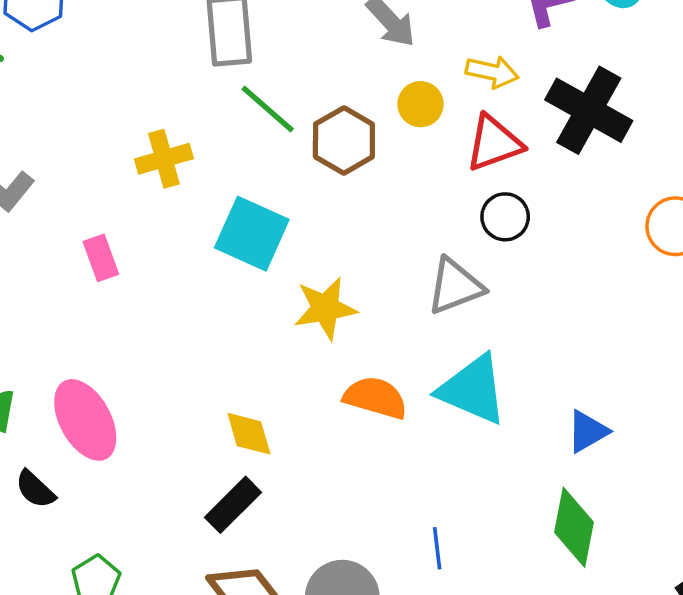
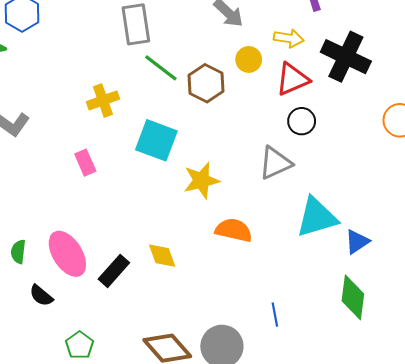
pink rectangle: (101, 258) -> (85, 163), moved
cyan triangle: (473, 390) -> (317, 217), moved, turned -36
black rectangle: (233, 505) -> (114, 271), moved

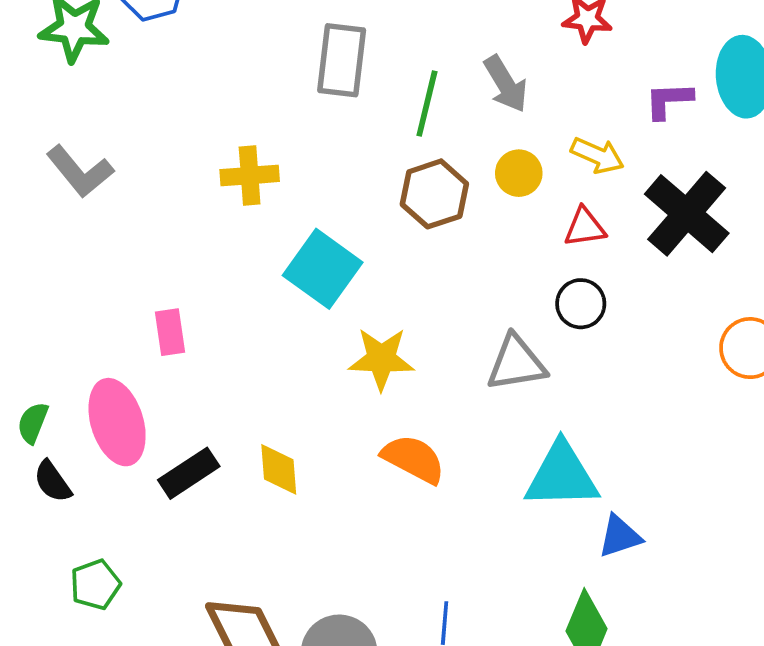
green line: (161, 68) -> (427, 104), moved, turned 51
red triangle: (292, 79) -> (585, 227), size x0.7
pink rectangle: (85, 163) -> (170, 332), moved
green semicircle: (18, 252) -> (33, 423), moved

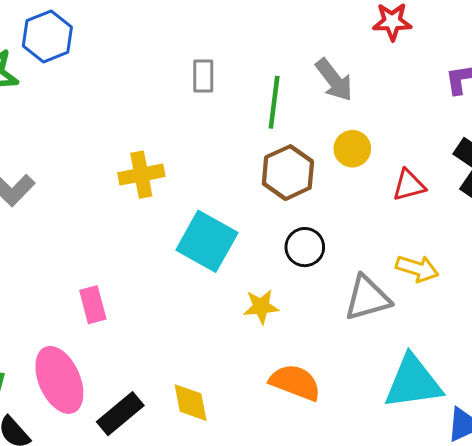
gray rectangle: (342, 60) -> (203, 76), size x0.6
yellow arrow: (597, 155) -> (417, 269), moved
black circle: (581, 304) -> (305, 247), moved
yellow star: (381, 359) -> (261, 307), size x0.7

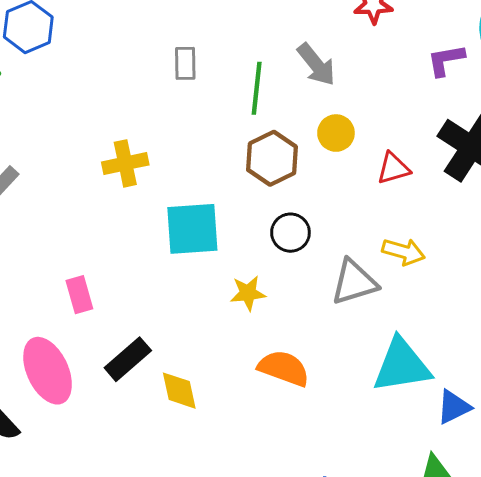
cyan square: (207, 241) -> (192, 229), turned -32
black rectangle: (120, 414) -> (128, 359), moved

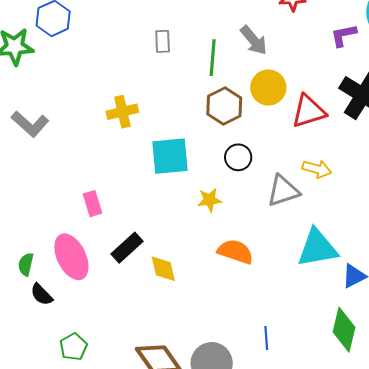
yellow circle: (336, 133) -> (268, 88), size x1.4
red triangle: (393, 168) -> (309, 111), size x1.5

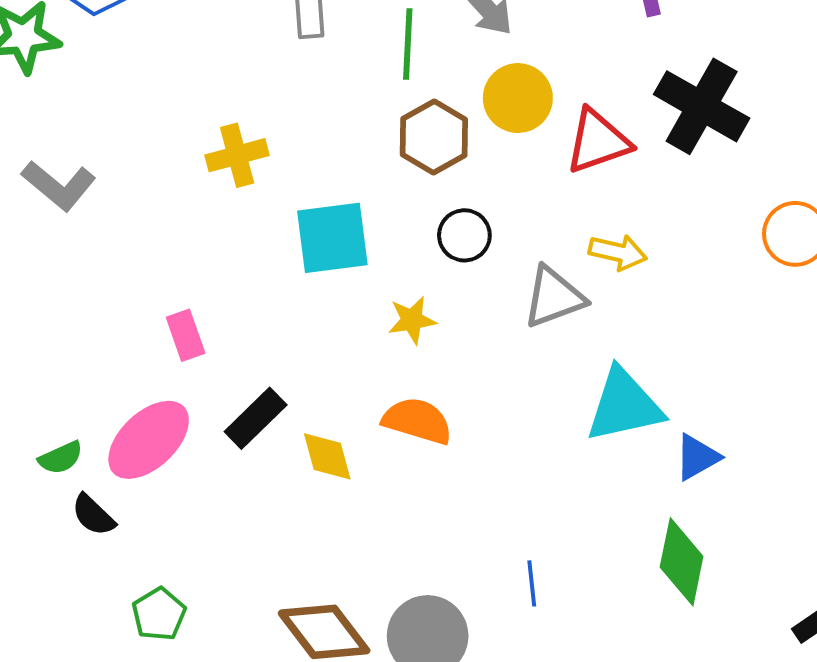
orange semicircle: (235, 252) -> (417, 421), moved
pink ellipse: (71, 257) -> (149, 440), turned 75
green semicircle: (26, 264) -> (61, 458), turned -125

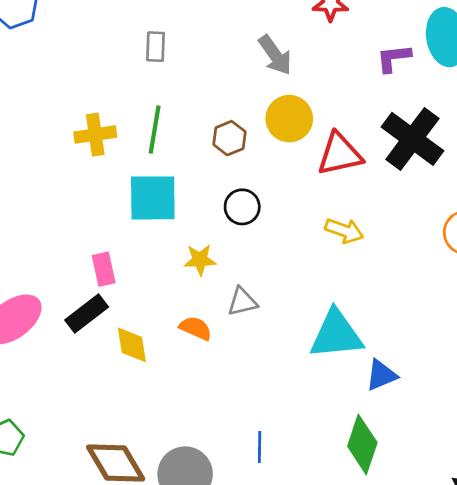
green line: (408, 44) -> (155, 130), moved
brown hexagon: (434, 137) -> (229, 138), size x0.7
gray triangle: (554, 297) -> (242, 302), moved, size x0.7
pink rectangle: (186, 335) -> (104, 269), moved
orange semicircle: (417, 421) -> (196, 328), size x0.7

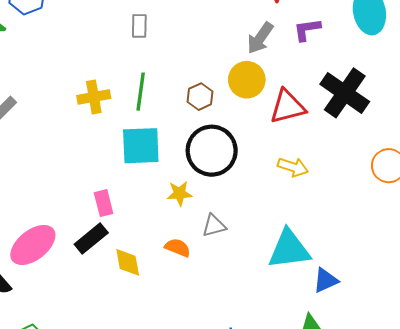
gray arrow: (275, 55) -> (260, 38), moved, turned 72
purple L-shape: (394, 58) -> (307, 30), moved
black circle: (242, 207) -> (212, 151), size x1.8

